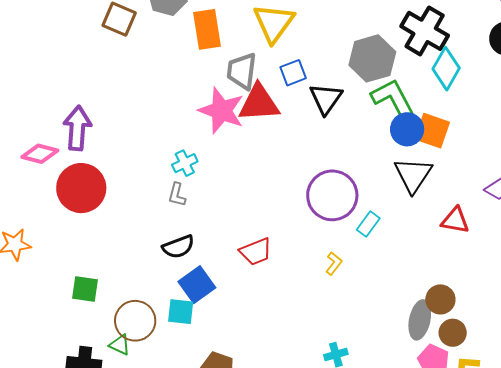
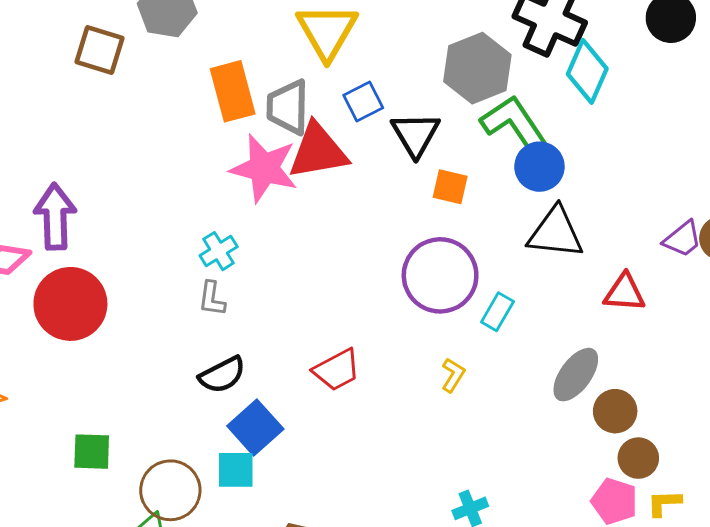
orange rectangle: (207, 29) -> (233, 91), moved
orange square: (432, 131) -> (450, 187), moved, size x0.7
black triangle: (413, 175) -> (556, 233), turned -51
gray ellipse: (420, 320) -> (576, 375), moved, turned 30

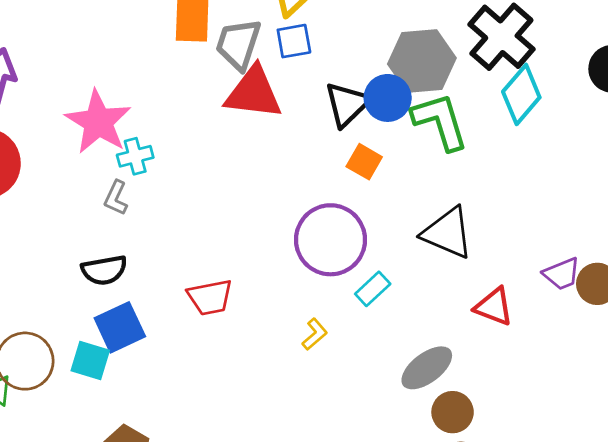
blue square: (363, 101) -> (294, 41), moved
blue circle: (539, 167) -> (388, 98), moved
pink star: (264, 168) -> (98, 122), moved

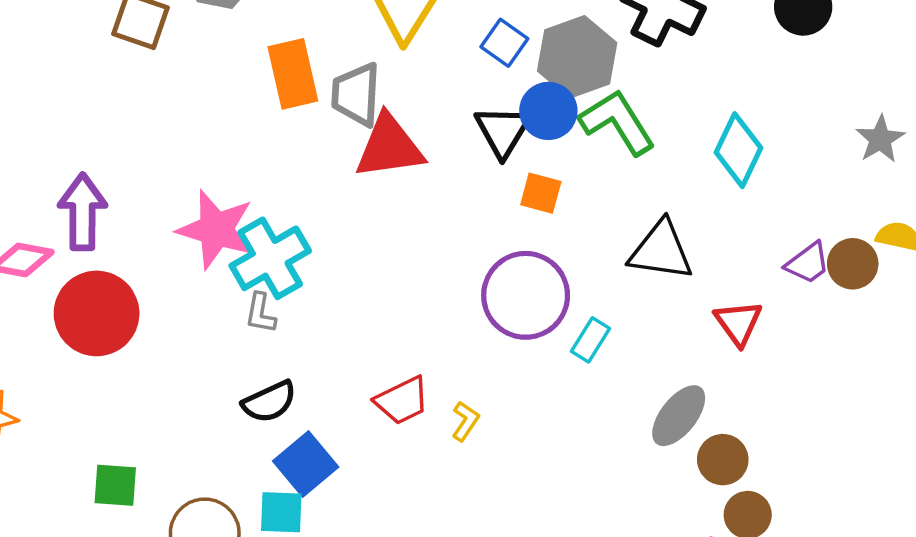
blue square: (294, 41) -> (504, 43), moved, turned -30
cyan diamond: (521, 94) -> (738, 150), moved
cyan cross: (135, 156) -> (270, 258), size x1.8
red triangle: (494, 307) -> (738, 323), turned 48
yellow L-shape: (315, 334) -> (465, 421), moved

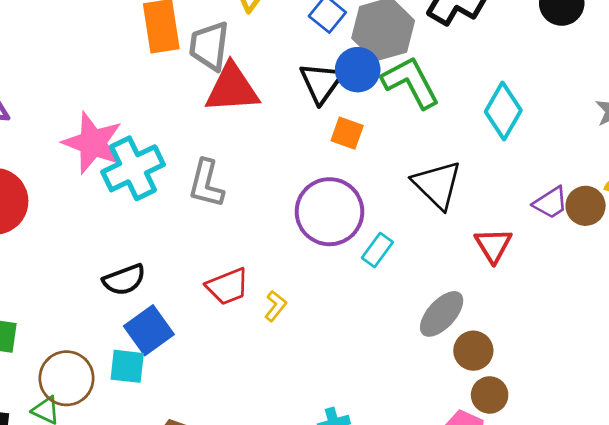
black triangle: (661, 251) -> (437, 185), turned 32
gray L-shape: (260, 313) -> (206, 184), moved, size x1.5

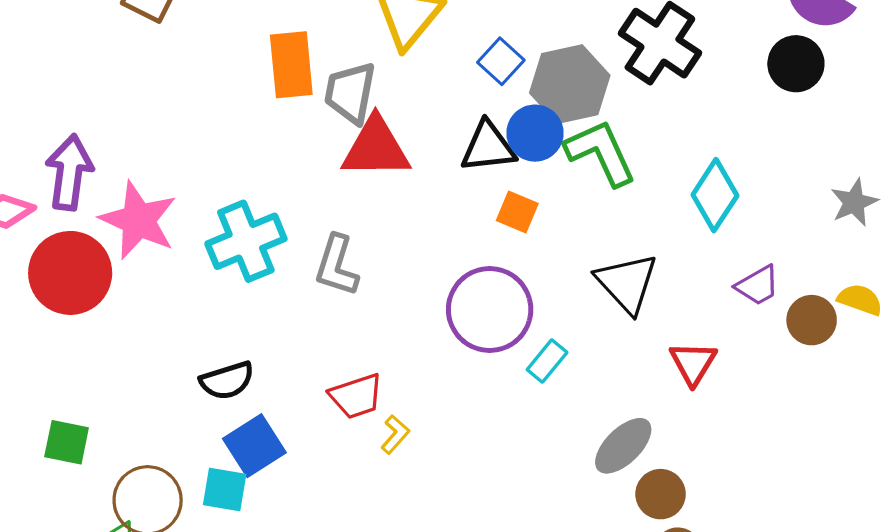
black triangle: (321, 83) -> (488, 147), turned 45
pink star: (93, 143) -> (138, 220), moved
purple trapezoid: (551, 203) -> (758, 285), moved
yellow L-shape: (275, 306) -> (395, 434), moved

